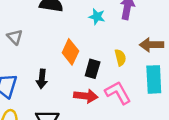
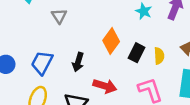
black rectangle: (93, 69) -> (137, 53), moved
red arrow: (86, 96) -> (105, 86), moved

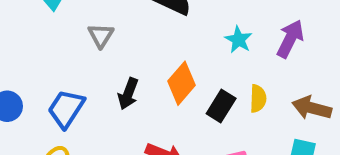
yellow semicircle: (159, 56) -> (258, 99), moved
black arrow: (78, 62) -> (128, 94), moved

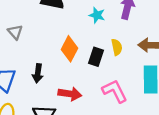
black arrow: (128, 94) -> (38, 73), moved

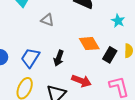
gray triangle: (15, 32) -> (47, 20), turned -40
orange diamond: (69, 49) -> (89, 44), turned -70

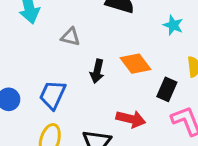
black rectangle: (110, 55) -> (167, 89), moved
black arrow: (59, 58) -> (97, 71), moved

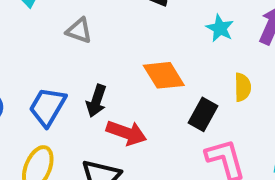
black arrow: (97, 71) -> (96, 101), moved
red arrow: (131, 119) -> (126, 133), moved

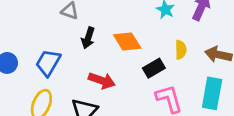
black arrow: (96, 101) -> (88, 38), moved
black rectangle: (203, 114) -> (154, 68), turned 30

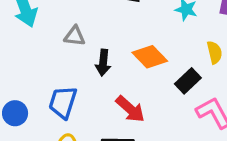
red arrow: (102, 81) -> (130, 109), turned 35

